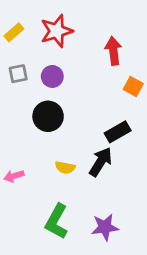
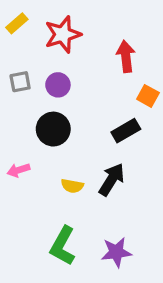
yellow rectangle: (14, 32) -> (17, 23), moved
black rectangle: (118, 132) -> (126, 131), moved
pink arrow: (14, 176) -> (19, 170), moved

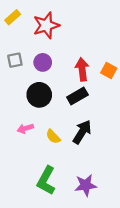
red arrow: (126, 56) -> (82, 69), moved
black rectangle: (126, 131) -> (77, 96), moved
pink arrow: (19, 170) -> (25, 128), moved
yellow semicircle: (72, 186) -> (53, 137), turned 35

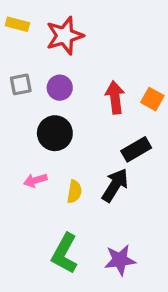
yellow rectangle: (13, 17) -> (17, 24), turned 56
black rectangle: (77, 96) -> (136, 149), moved
yellow semicircle: (53, 137) -> (74, 192), turned -126

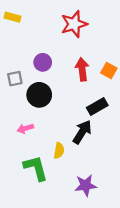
red star: (65, 36) -> (74, 24), moved
gray square: (21, 84) -> (15, 79), moved
yellow semicircle: (74, 192) -> (59, 151), moved
green L-shape: (65, 253) -> (36, 168), moved, turned 136

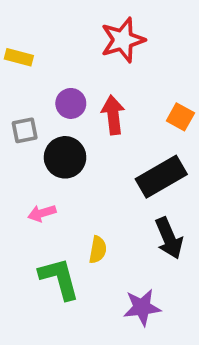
yellow rectangle: (13, 17) -> (19, 57), moved
red arrow: (82, 69) -> (113, 115), moved
black rectangle: (97, 106) -> (161, 177), size x1.4
black arrow: (82, 132) -> (169, 238), moved, turned 125

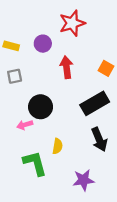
yellow rectangle: (19, 57) -> (11, 46), moved
purple circle: (71, 103) -> (43, 44), moved
black circle: (65, 157) -> (41, 107), moved

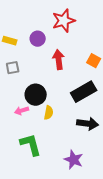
black arrow: (99, 140) -> (88, 124), turned -60
yellow semicircle: (57, 146) -> (49, 113), moved
purple star: (83, 180) -> (74, 160), turned 30

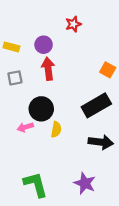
red star: (64, 21) -> (73, 24), size x0.6
red arrow: (59, 60) -> (48, 69), moved
green L-shape: (31, 145) -> (36, 184), moved

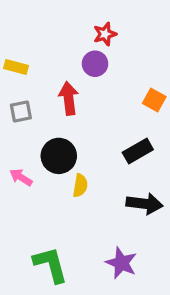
purple circle: (44, 45) -> (95, 64), moved
black rectangle: (96, 105) -> (138, 151), size x0.7
pink arrow: (25, 127) -> (21, 177), moved, turned 49

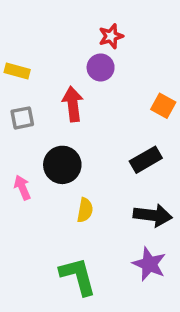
pink arrow: (21, 177) -> (22, 187), turned 35
yellow semicircle: (80, 186) -> (85, 210), moved
purple star: (121, 263) -> (149, 264), moved
green L-shape: (51, 265) -> (78, 276), moved

